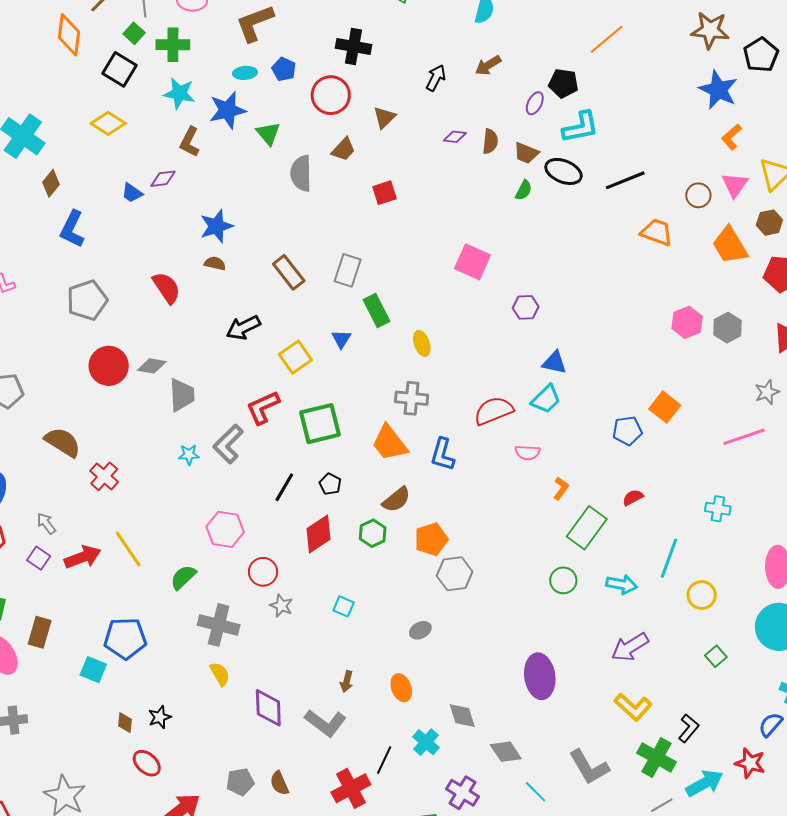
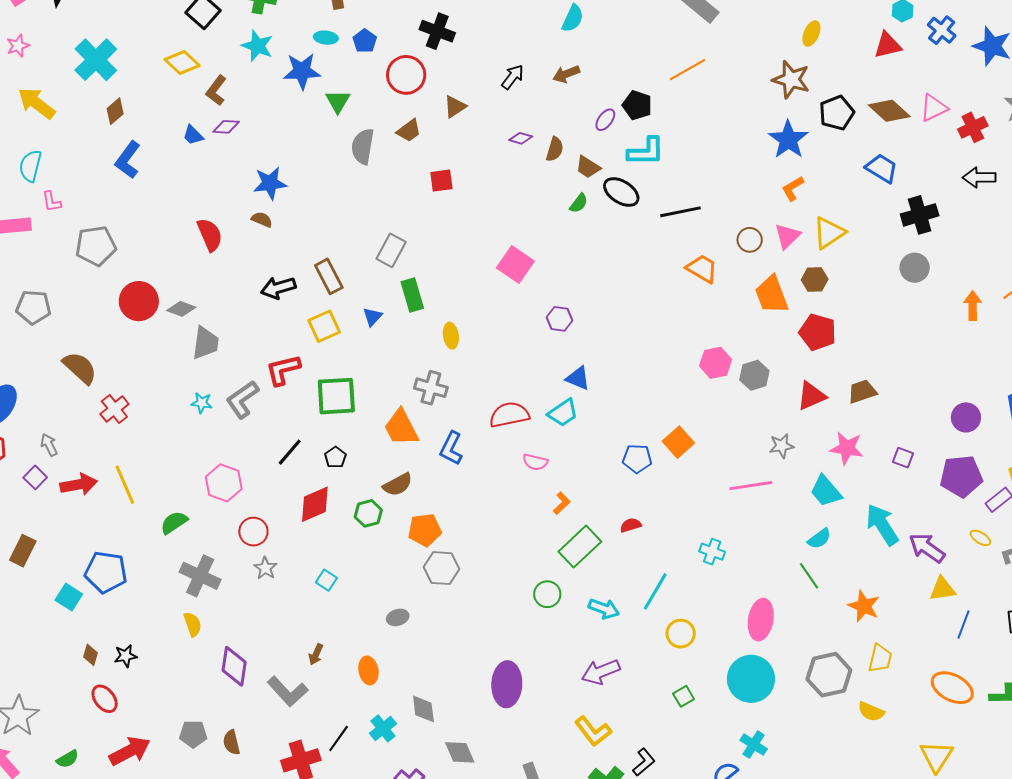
brown L-shape: (190, 142) -> (216, 90), moved
brown rectangle: (289, 272) -> (329, 276), moved
gray pentagon: (87, 300) -> (96, 246), moved

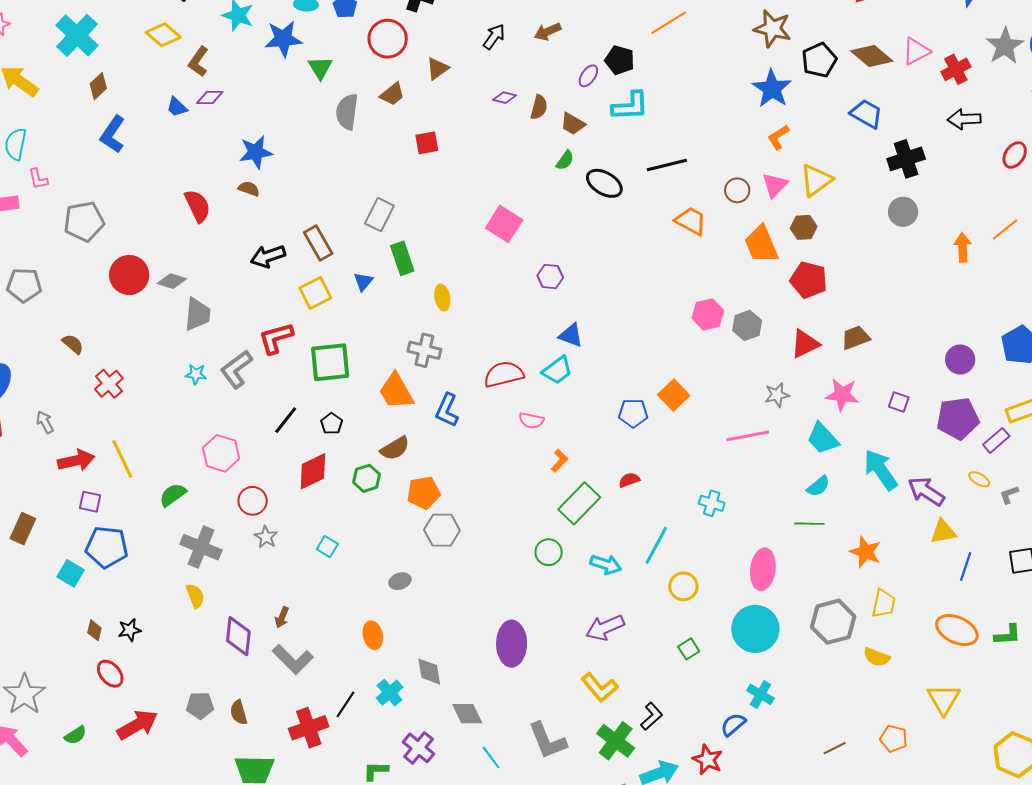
black ellipse: (621, 192) -> (604, 183), moved
brown semicircle: (80, 368) -> (73, 344), size x0.6
purple square: (35, 477) -> (90, 502), moved, turned -30
green line: (809, 576) -> (809, 524), turned -52
brown arrow: (316, 654) -> (282, 617), moved

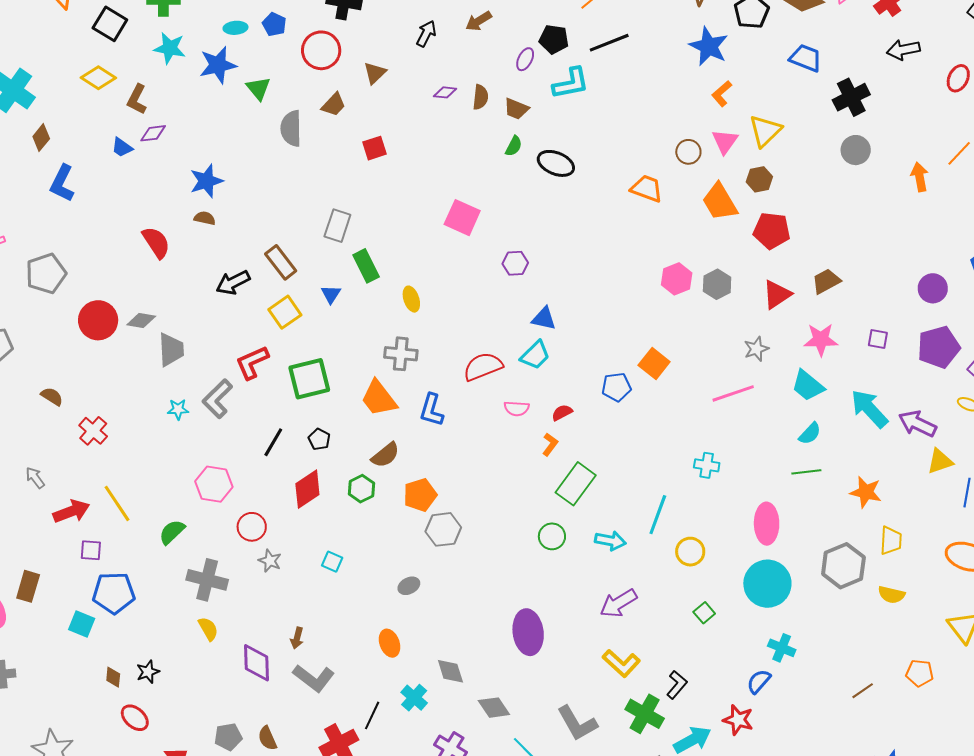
black line: (667, 165) -> (609, 43), moved
red semicircle: (629, 480) -> (562, 413), moved

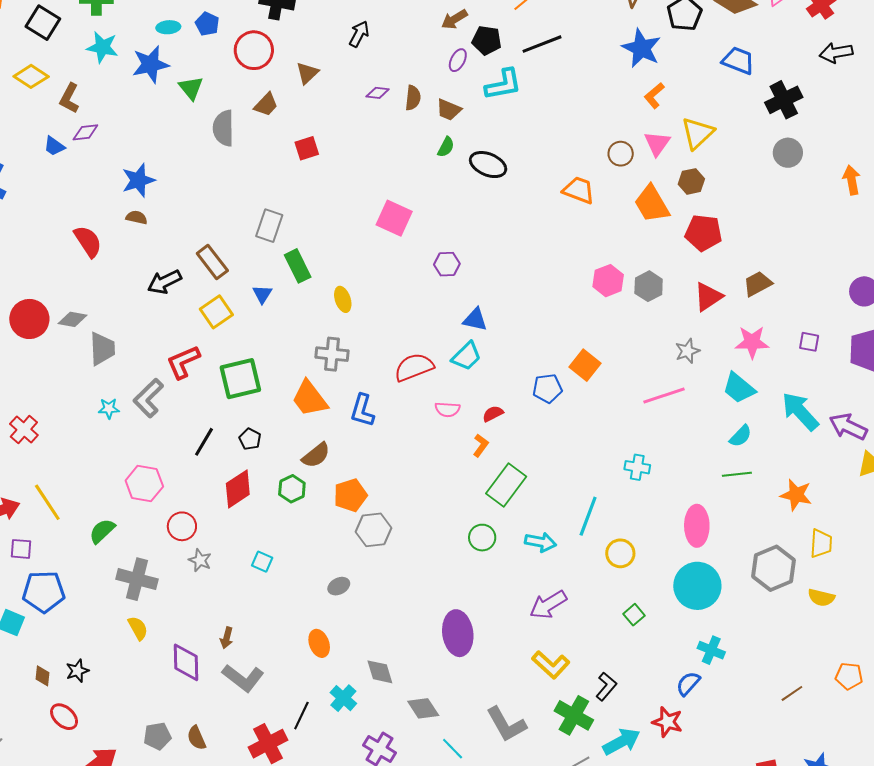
brown arrow: (479, 21) -> (454, 19), moved

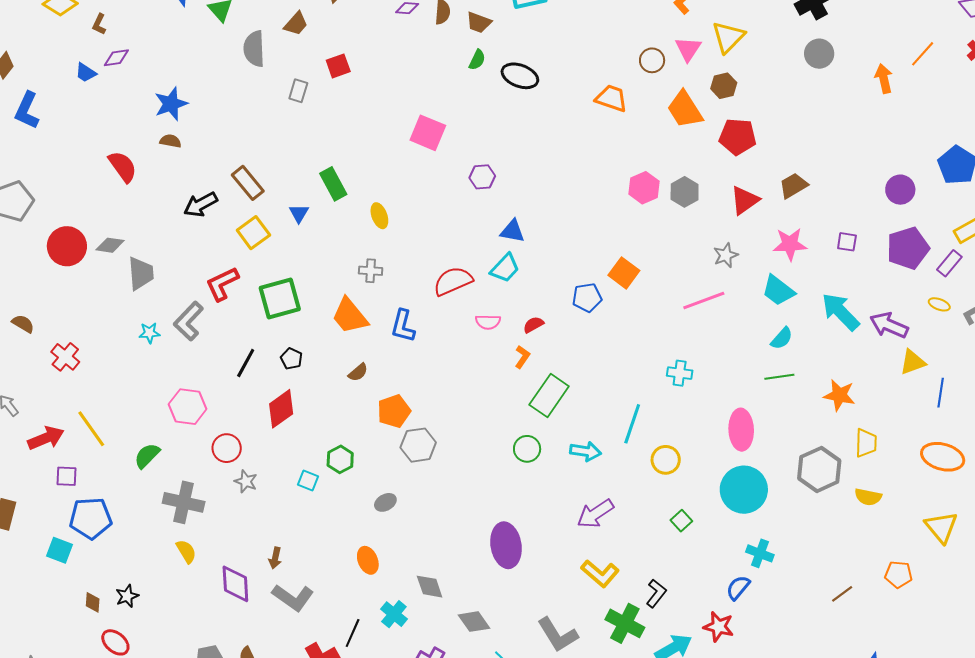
brown L-shape: (69, 98) -> (99, 24), size x0.7
gray rectangle: (269, 226) -> (298, 91), moved, size x0.7
gray cross: (332, 354) -> (371, 271), size x0.7
brown semicircle: (316, 455) -> (358, 372), size x0.7
green hexagon: (292, 489) -> (340, 459), moved

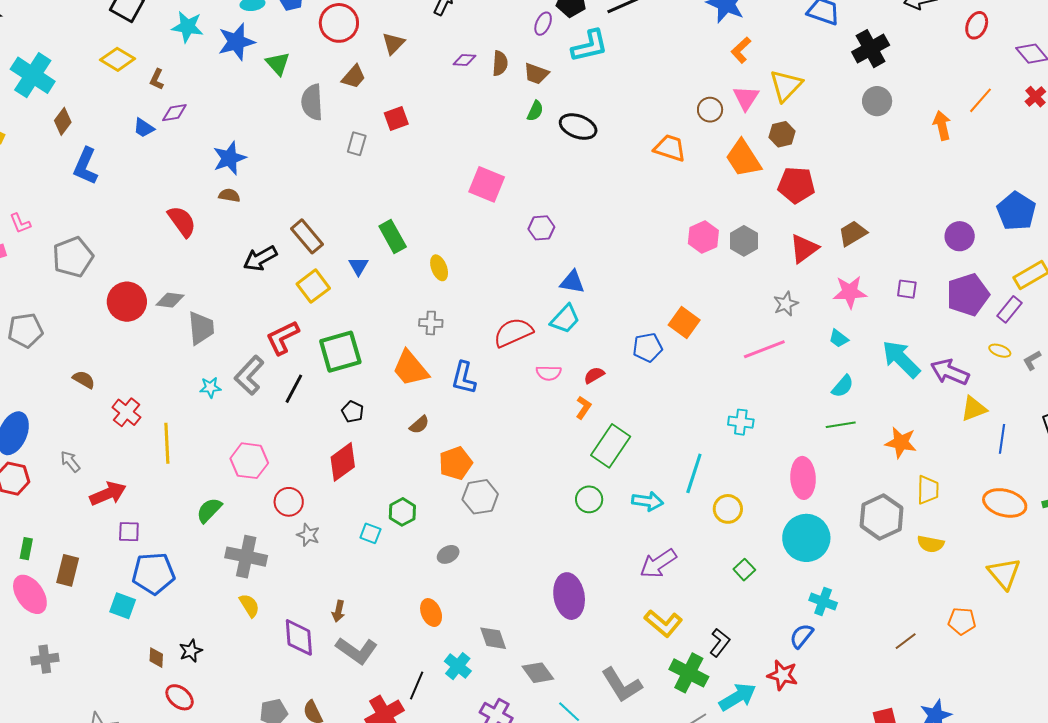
cyan trapezoid: (778, 290) -> (839, 338), size x0.6
black line: (246, 363) -> (294, 389), moved
yellow line: (91, 429) -> (167, 443), moved, turned 33

